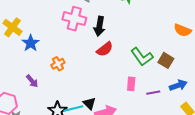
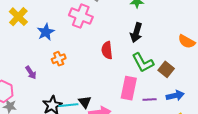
black arrow: (99, 26) -> (136, 33), moved
blue star: (31, 43) -> (46, 32), moved
red semicircle: (105, 49) -> (107, 50), turned 114
pink rectangle: (131, 84) -> (129, 88), size x1.6

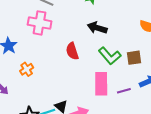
black arrow: (136, 33) -> (97, 28), turned 102
brown square: (166, 69) -> (134, 58), turned -35

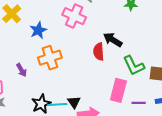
black arrow: (97, 28) -> (113, 40), moved
orange cross: (27, 69) -> (50, 58), size x1.6

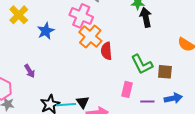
black arrow: (113, 40) -> (146, 17), moved, turned 48
orange cross: (50, 58) -> (90, 36), moved, turned -30
pink rectangle: (118, 90) -> (127, 89), size x0.7

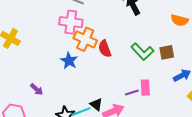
blue star: (46, 31) -> (69, 61), moved
pink rectangle: (127, 89) -> (145, 88), moved
purple line: (147, 102) -> (132, 92), moved

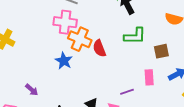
green L-shape: (142, 52) -> (135, 36), moved, turned -45
pink rectangle: (145, 88) -> (149, 77), moved

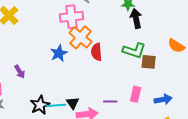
pink cross: (65, 22) -> (71, 17), turned -30
brown square: (161, 51) -> (149, 62), moved

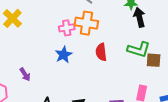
pink cross: (71, 17) -> (67, 28), moved, size x0.7
orange cross: (80, 37) -> (86, 23), moved, turned -30

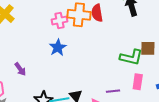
green L-shape: (139, 49) -> (131, 57), moved
red semicircle: (101, 52) -> (97, 13), moved

